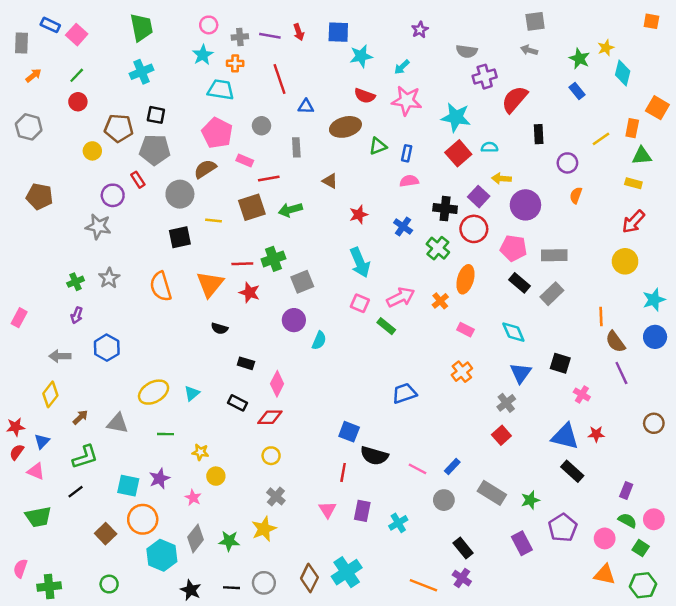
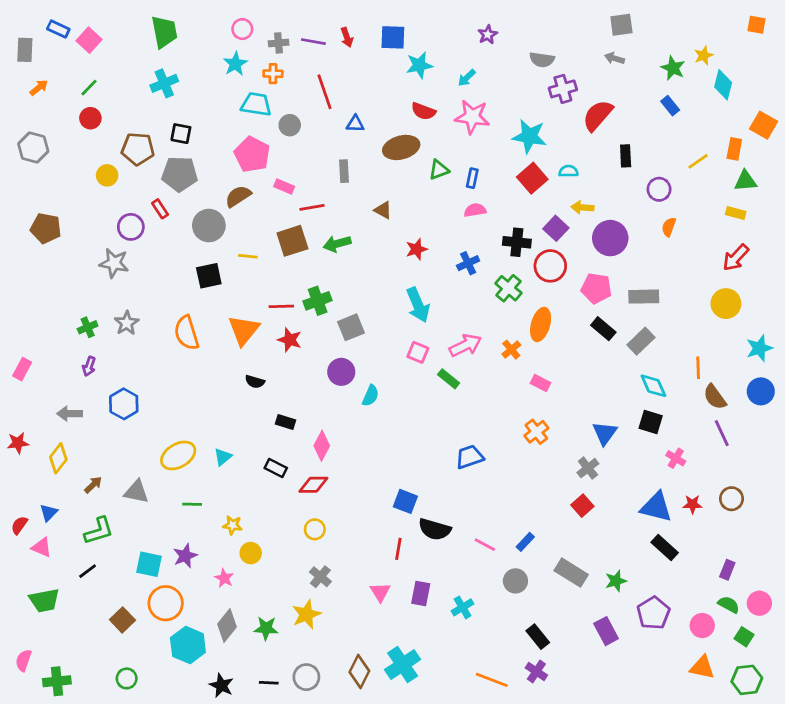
gray circle: (261, 126) -> (290, 125), moved
blue cross: (403, 227) -> (468, 263), turned 30
cyan diamond: (513, 332) -> (653, 386), moved
brown circle: (654, 423) -> (731, 499), moved
red star: (16, 427) -> (18, 443), moved

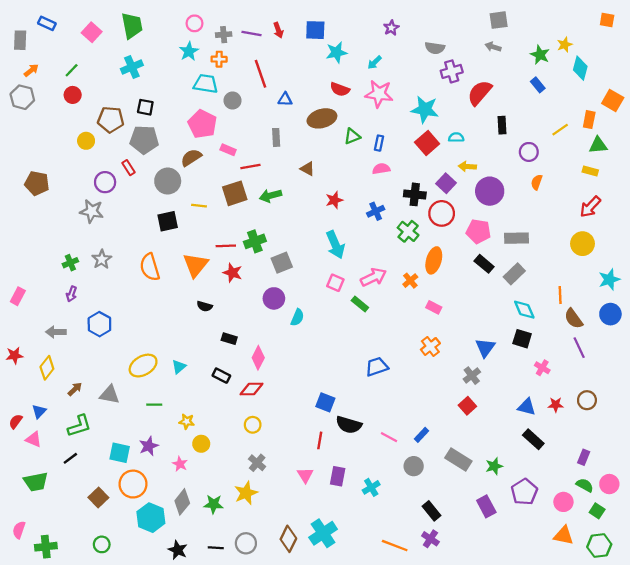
pink square: (89, 40) -> (92, 32), moved
gray hexagon: (33, 147) -> (22, 97), moved
blue triangle: (656, 507) -> (527, 407), size x0.7

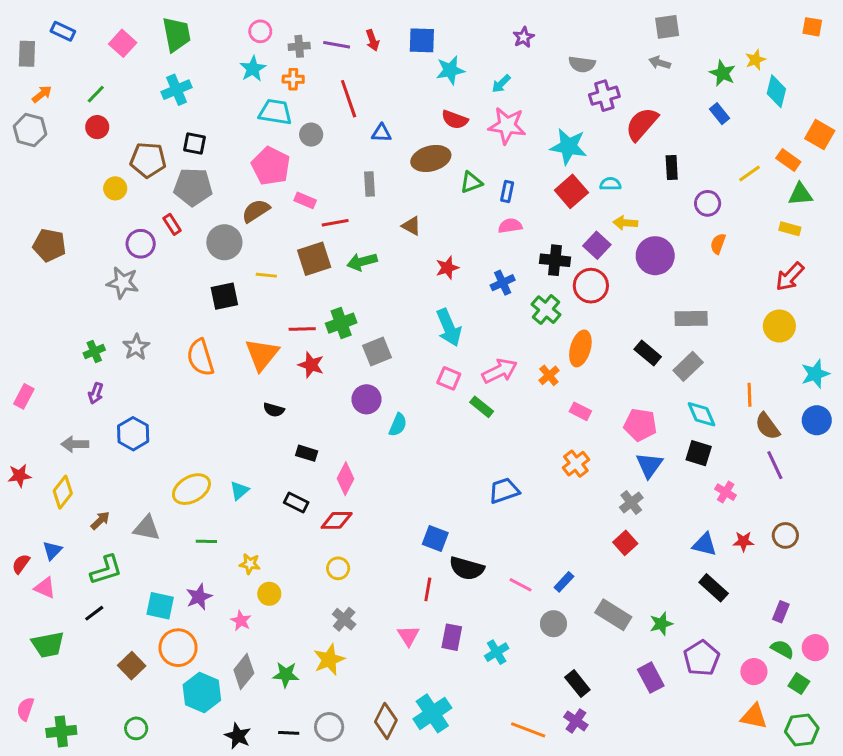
orange rectangle: (589, 120) -> (788, 160), turned -66
pink pentagon: (478, 231) -> (640, 425), moved

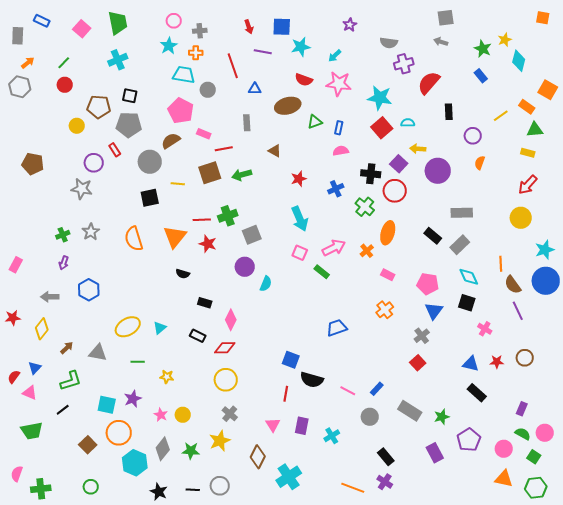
purple line: (337, 45) -> (263, 52), moved
blue circle: (817, 420) -> (546, 281), size x1.4
yellow circle: (338, 568) -> (226, 380), size x1.5
yellow circle: (269, 594) -> (183, 415), moved
brown diamond: (386, 721) -> (258, 457), moved

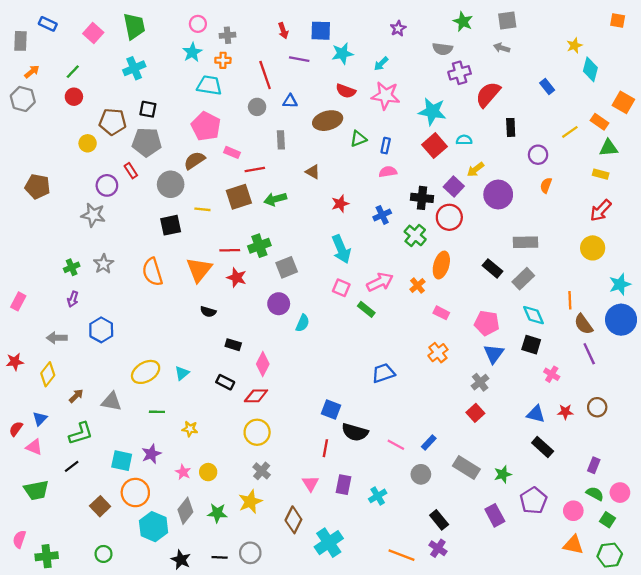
green star: (483, 49) -> (463, 22), moved
gray circle: (208, 90) -> (257, 107), moved
yellow arrow: (418, 149) -> (475, 169), turned -42

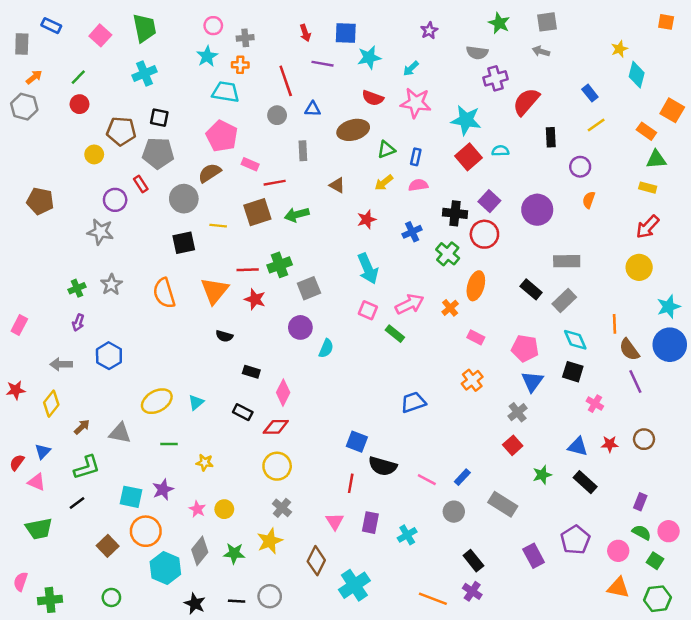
yellow line: (570, 132) -> (596, 125), moved
yellow arrow: (475, 169) -> (384, 183), moved
green star: (503, 474) -> (542, 475), moved

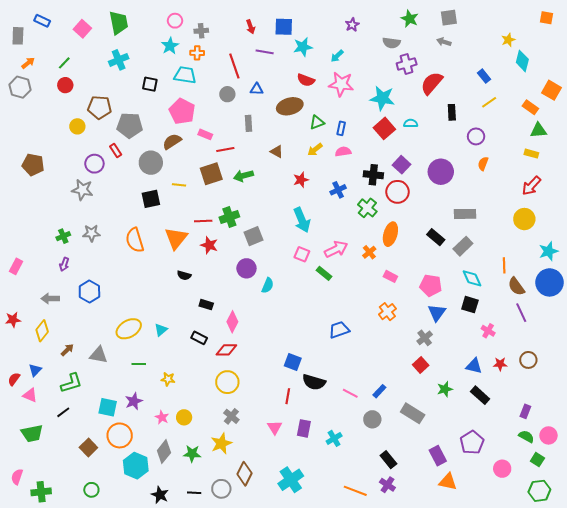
black square: (159, 118) -> (150, 84), moved
gray star: (111, 285) -> (91, 233), turned 30
pink circle: (618, 551) -> (502, 469), moved
brown diamond: (316, 561) -> (244, 474), moved
orange triangle: (618, 588) -> (448, 482), moved

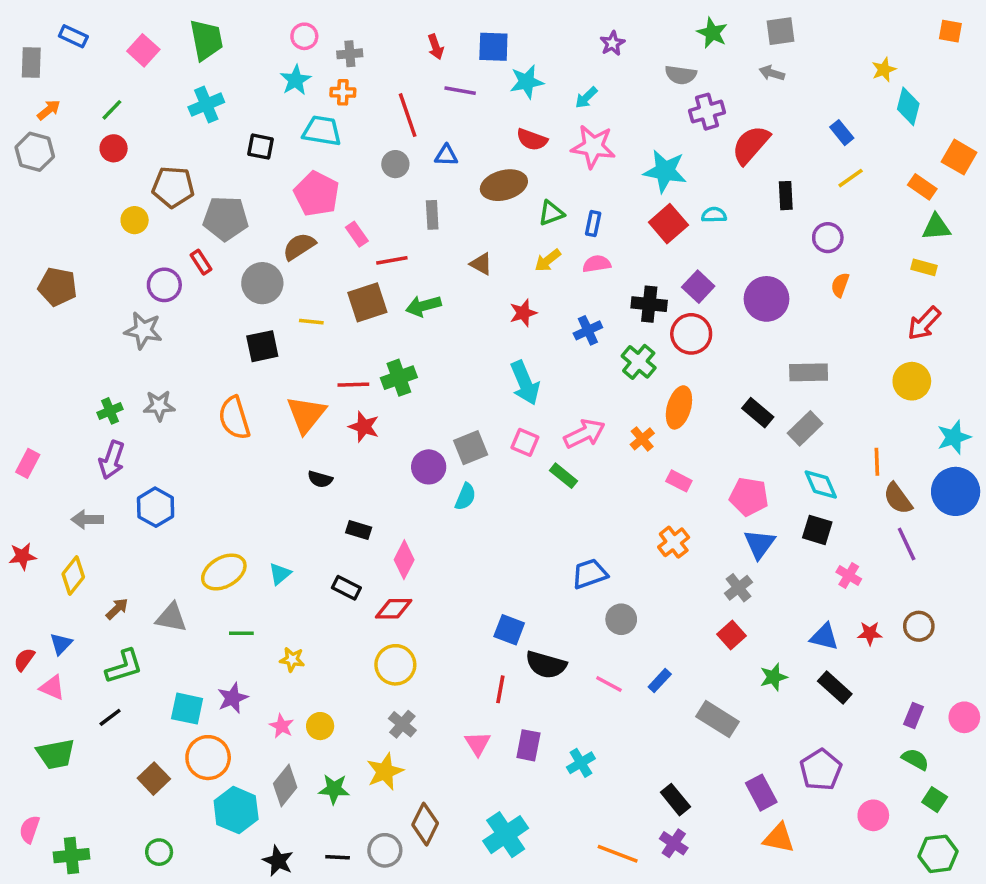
pink rectangle: (205, 134) -> (357, 234), turned 32
gray square: (254, 236) -> (471, 448), moved
purple arrow: (64, 264) -> (112, 460), size x1.5
gray circle: (372, 419) -> (621, 619), moved
pink circle: (548, 435) -> (964, 717), moved

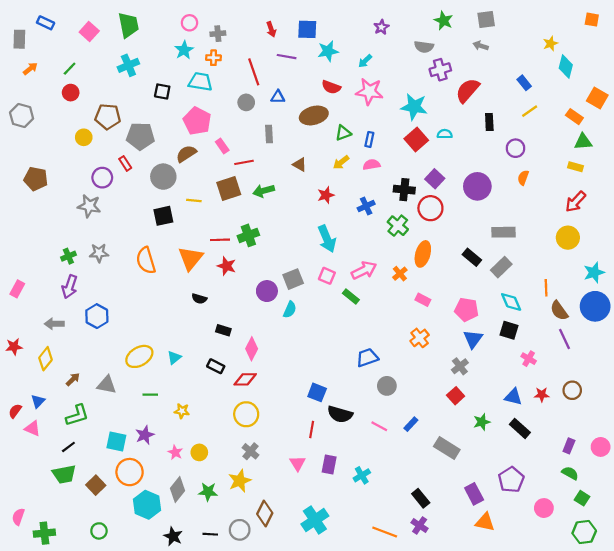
gray hexagon: (35, 152) -> (22, 115), moved
green trapezoid: (56, 754) -> (64, 474), moved

